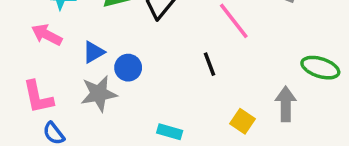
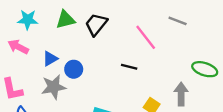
black line: (210, 64) -> (129, 67), turned -56

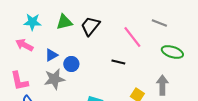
green ellipse: (205, 69) -> (172, 52), moved

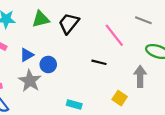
gray star: (54, 79) -> (30, 81), turned -30
gray arrow: (162, 85) -> (140, 76), moved

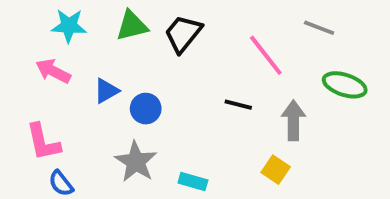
gray arrow: (140, 76) -> (293, 120), moved
gray star: (30, 81) -> (136, 162), moved

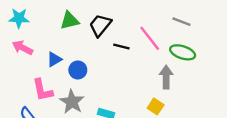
cyan star: (69, 26) -> (19, 18), moved
green ellipse: (345, 85) -> (183, 52), moved
black line: (238, 105) -> (121, 46), moved
pink L-shape: (43, 142) -> (43, 90), moved

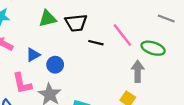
gray line: (181, 22) -> (166, 18), moved
black trapezoid: (100, 25) -> (76, 23), turned -135

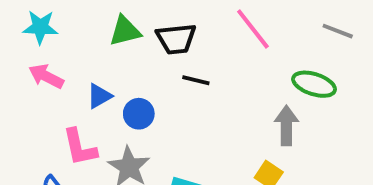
pink line: (122, 35) -> (253, 29), moved
black line: (96, 43) -> (196, 80), moved

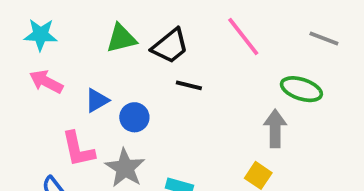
black trapezoid: (176, 39) -> (170, 46), turned -33

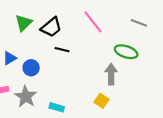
green triangle: (121, 38) -> (24, 23), turned -30

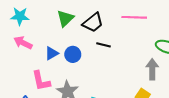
pink line: (93, 22) -> (134, 17), turned -50
blue circle: (31, 68) -> (73, 54), moved

